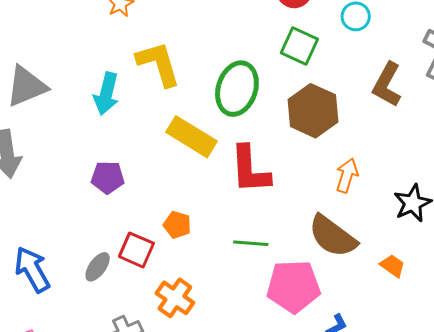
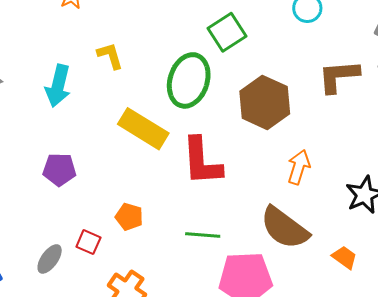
green square: (299, 46) -> (227, 32), moved, turned 33
yellow L-shape: (159, 64) -> (110, 56), size x0.6
brown L-shape: (387, 85) -> (339, 76), turned 57
red square: (136, 250) -> (88, 242), size x0.7

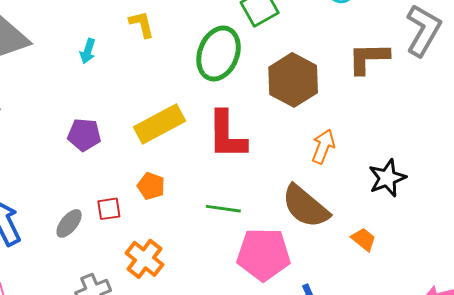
cyan arrow: (58, 86) -> (88, 51), size x0.6
yellow rectangle: (143, 129) -> (160, 124), moved, turned -63
red square: (88, 242) -> (109, 209), turned -35

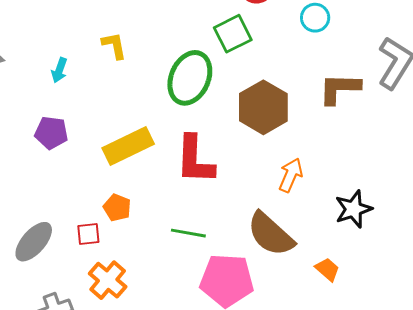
purple pentagon: (84, 135) -> (51, 133), moved
red square: (109, 209) -> (88, 234), moved
gray ellipse: (69, 223) -> (34, 242), size x1.4

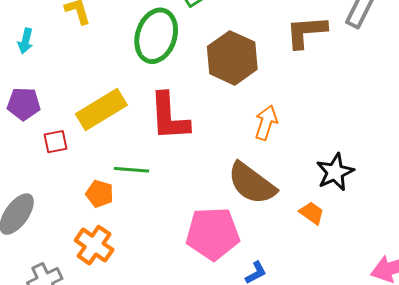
orange pentagon: (117, 208) -> (100, 194), moved
black star: (353, 209) -> (335, 172), moved
green line: (188, 233) -> (131, 170), moved
red square: (88, 234) -> (56, 142), moved

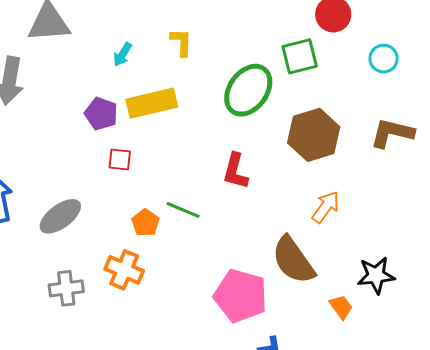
yellow rectangle: (101, 110) -> (152, 103), moved
red L-shape: (169, 117) -> (235, 171), size x0.7
orange cross: (94, 245) -> (124, 270), turned -30

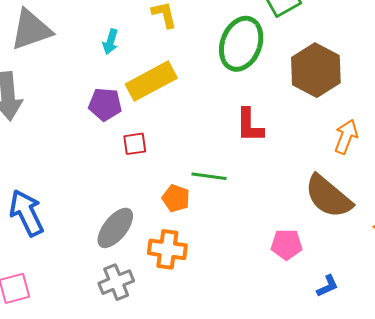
gray ellipse: (60, 216) -> (115, 228), moved
pink pentagon: (241, 296) -> (287, 244), size x0.6

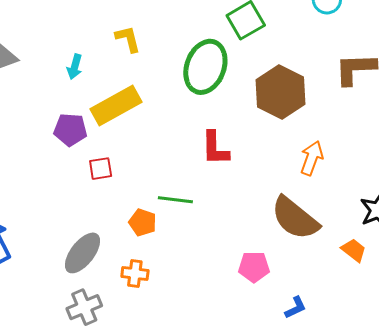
orange cross: (167, 249) -> (135, 274), size x0.7

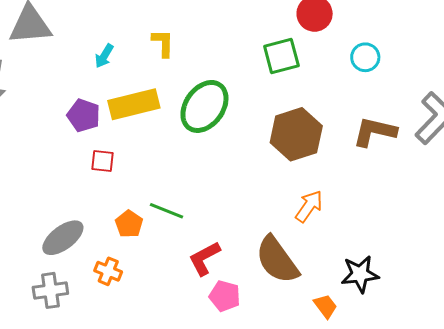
green ellipse: (205, 67) -> (204, 106), moved
red L-shape: (215, 148) -> (204, 258), moved, turned 48

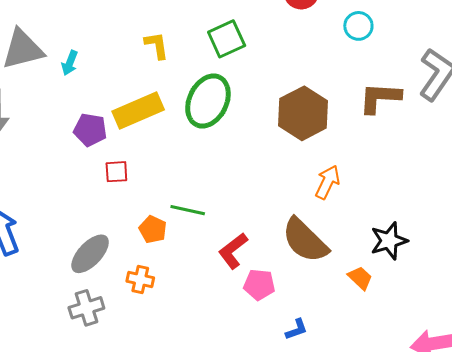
cyan arrow: (104, 56) -> (70, 63), moved
green square: (281, 56) -> (227, 39), moved

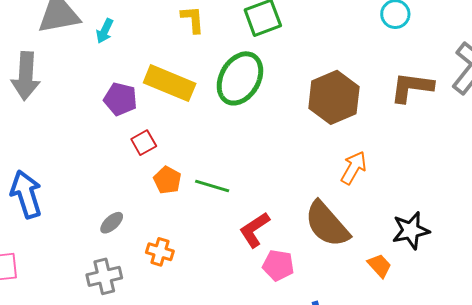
yellow rectangle: (138, 110) -> (170, 83), turned 42
red square: (116, 172) -> (144, 143), turned -30
orange pentagon: (153, 229) -> (167, 180), moved
gray ellipse: (90, 254) -> (112, 223), size x0.6

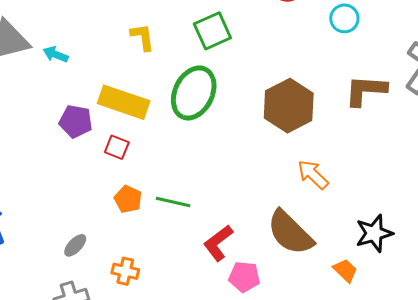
cyan arrow: (105, 31) -> (56, 54), turned 90
red square: (144, 143) -> (117, 147), moved, turned -35
orange arrow: (354, 168) -> (313, 175), turned -72

